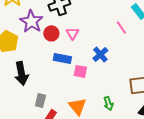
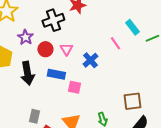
purple star: (31, 21) -> (25, 37), size x0.7
blue cross: (100, 54) -> (90, 60), moved
black arrow: (21, 73) -> (27, 73), moved

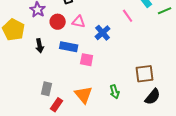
pink triangle: (66, 49) -> (79, 22), turned -48
black arrow: (27, 73) -> (40, 46), size x0.6

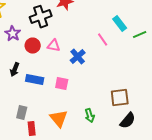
black arrow: (40, 46) -> (15, 70), turned 32
blue rectangle: (69, 47) -> (35, 80), moved
red rectangle: (57, 105) -> (32, 129), turned -40

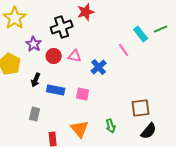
green line: (140, 35) -> (161, 29), moved
gray rectangle: (22, 113) -> (35, 114), moved

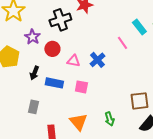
pink triangle: (75, 56) -> (73, 61), moved

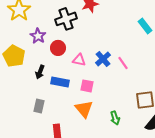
pink line: (122, 43) -> (123, 63), moved
orange triangle: (78, 122) -> (84, 109), moved

